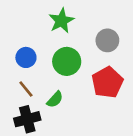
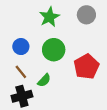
gray circle: (107, 40) -> (86, 15), moved

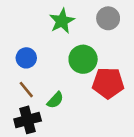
green circle: (54, 50) -> (83, 59), moved
red pentagon: (86, 67) -> (108, 83), turned 30

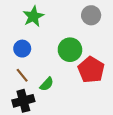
green star: (62, 21) -> (33, 16), moved
red pentagon: (108, 83) -> (91, 70), turned 30

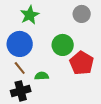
blue circle: (22, 49) -> (20, 44), size x1.6
green semicircle: (47, 84) -> (42, 76), turned -136

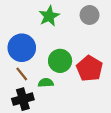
green star: (30, 15) -> (49, 16), moved
green circle: (63, 45) -> (60, 61), moved

